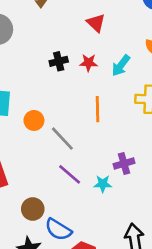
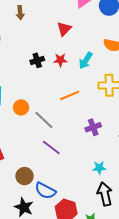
red triangle: (96, 23) -> (64, 29), turned 35
orange line: (98, 109) -> (70, 95), turned 72
purple cross: (124, 164) -> (93, 127), moved
cyan star: (103, 184) -> (99, 168), moved

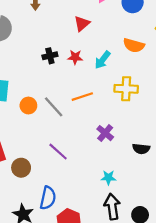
gray line: (44, 120) -> (54, 107), moved
purple cross: (93, 127) -> (105, 133), turned -35
brown circle: (25, 176) -> (21, 168), moved
blue semicircle: (45, 191) -> (48, 198), turned -110

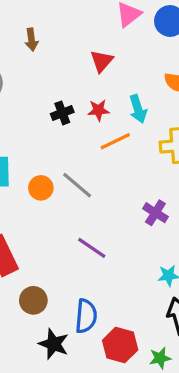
cyan arrow: (103, 60) -> (138, 109), turned -48
orange line: (82, 97) -> (115, 141), moved
brown circle: (21, 168) -> (33, 300), moved

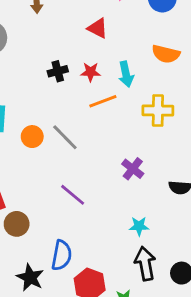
red triangle: (102, 61) -> (98, 28), turned -50
brown circle: (33, 300) -> (17, 224), moved

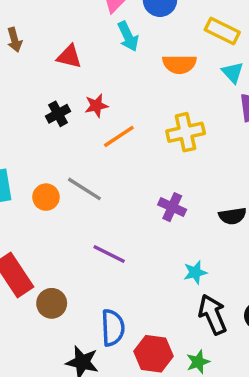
red triangle: (98, 28) -> (69, 57), moved
cyan arrow: (126, 74) -> (128, 36), moved

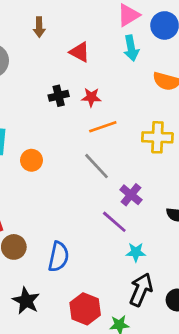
gray line: (84, 189) -> (96, 166), moved
purple line: (109, 254) -> (114, 222), moved
black arrow: (213, 314) -> (141, 290), turned 32
blue semicircle: (113, 328) -> (58, 257), moved

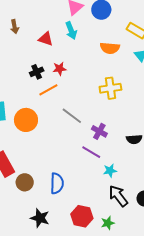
cyan arrow: (131, 48) -> (71, 31), moved
orange line: (103, 127) -> (48, 90), moved
orange circle: (31, 160) -> (26, 120), size x1.5
black arrow: (141, 290) -> (118, 196), turned -50

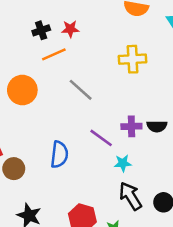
purple cross: (99, 131) -> (131, 126), moved, turned -35
blue semicircle: (57, 183) -> (59, 155), moved

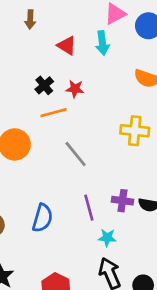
black cross: (41, 30) -> (44, 85), turned -30
purple line: (101, 138) -> (89, 208), turned 30

